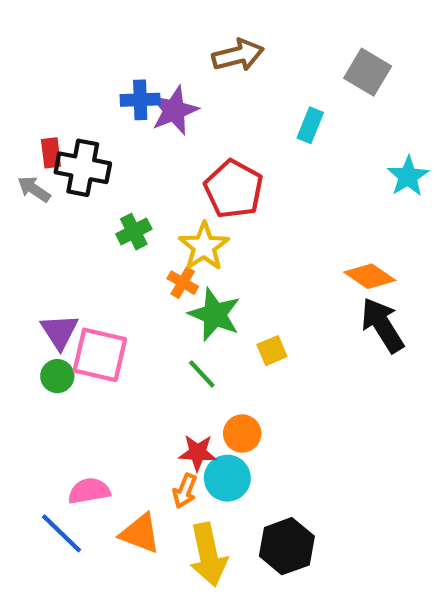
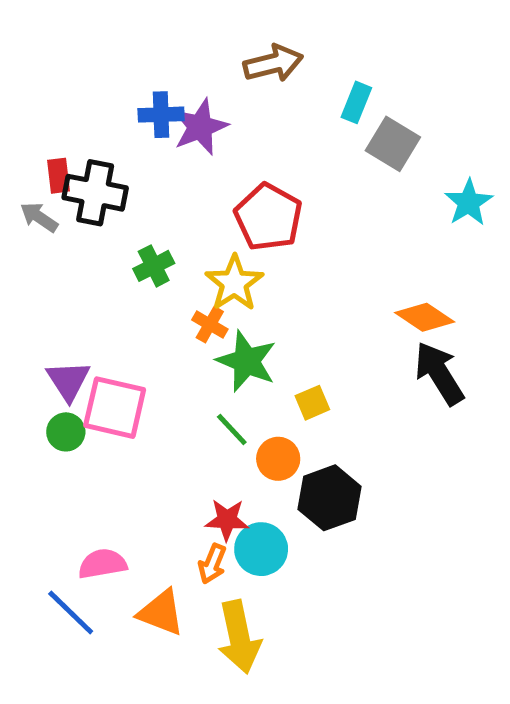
gray square: (368, 72) -> (393, 144), moved
cyan rectangle: (310, 125) -> (356, 102), moved
orange circle: (242, 433) -> (278, 459), moved
black hexagon: (287, 546) -> (329, 498), moved

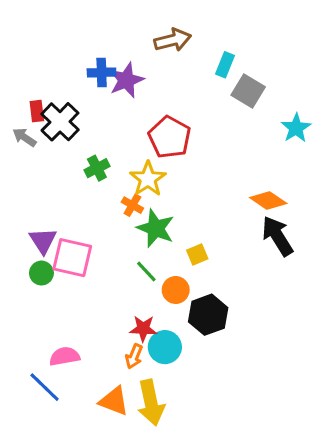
black cross: (95, 193) -> (60, 122), turned 33
orange triangle: (161, 613) -> (114, 401), moved

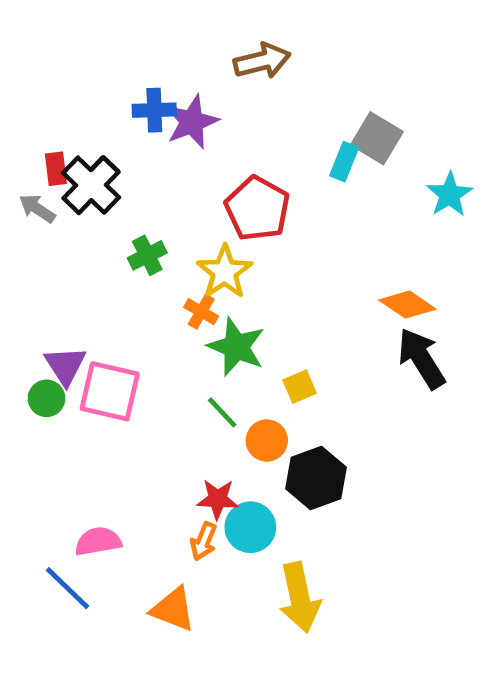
cyan rectangle: (225, 65) -> (344, 162), moved
green circle: (41, 273) -> (46, 398), moved
yellow arrow: (151, 403) -> (300, 598), moved

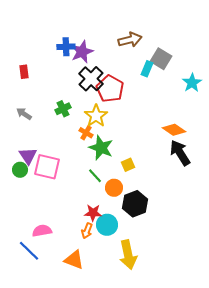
brown arrow: (262, 61) -> (130, 40), moved
black cross: (91, 185) -> (91, 79), moved
gray arrow: (37, 209) -> (24, 114), moved

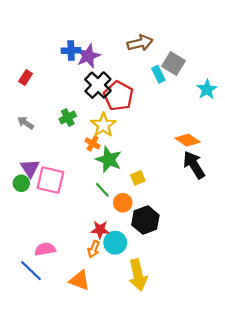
cyan rectangle: (147, 69) -> (158, 74), turned -49
red rectangle: (24, 72) -> (26, 78), turned 40

